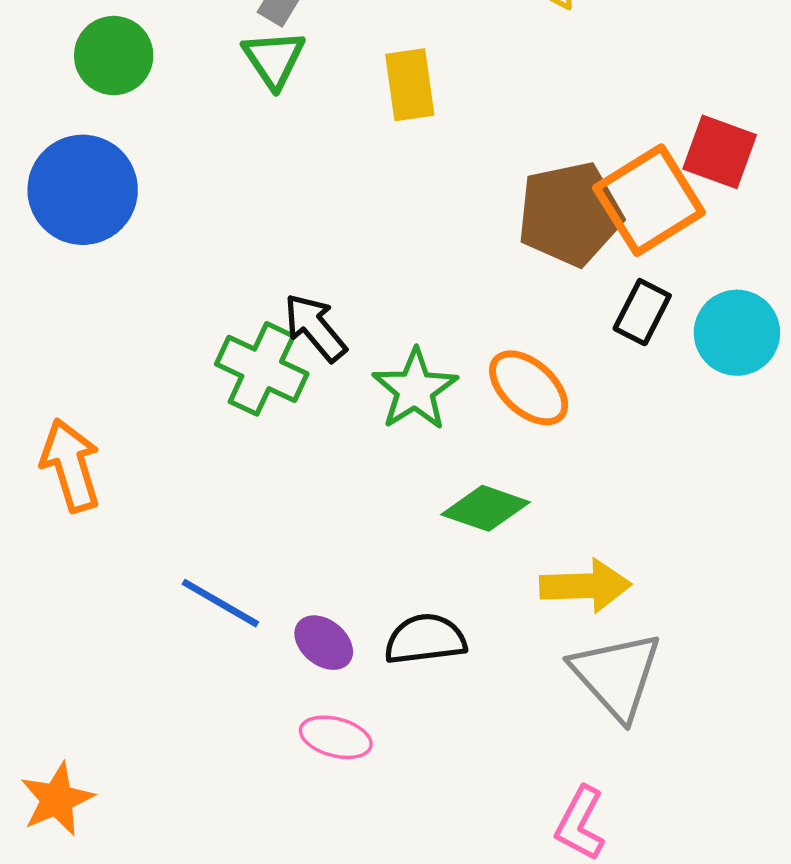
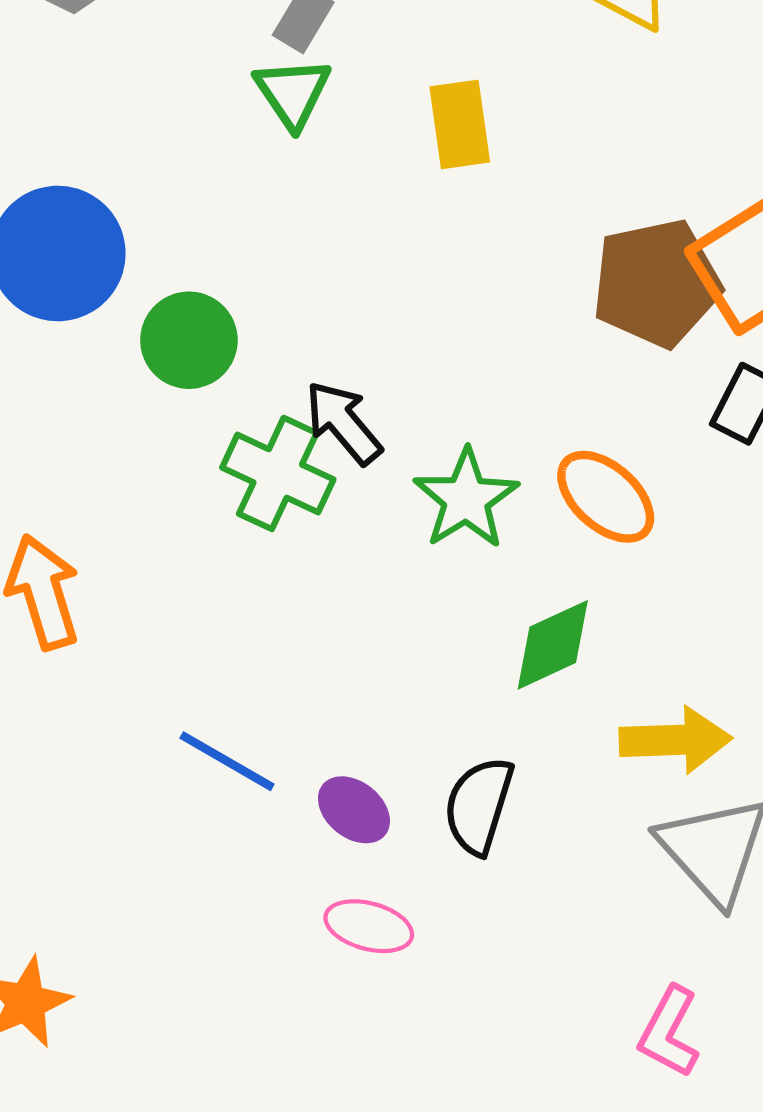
green circle: (114, 56) -> (189, 340), moved
green diamond: (486, 508) -> (553, 645), turned -44
black semicircle: (425, 639) -> (479, 806), turned -66

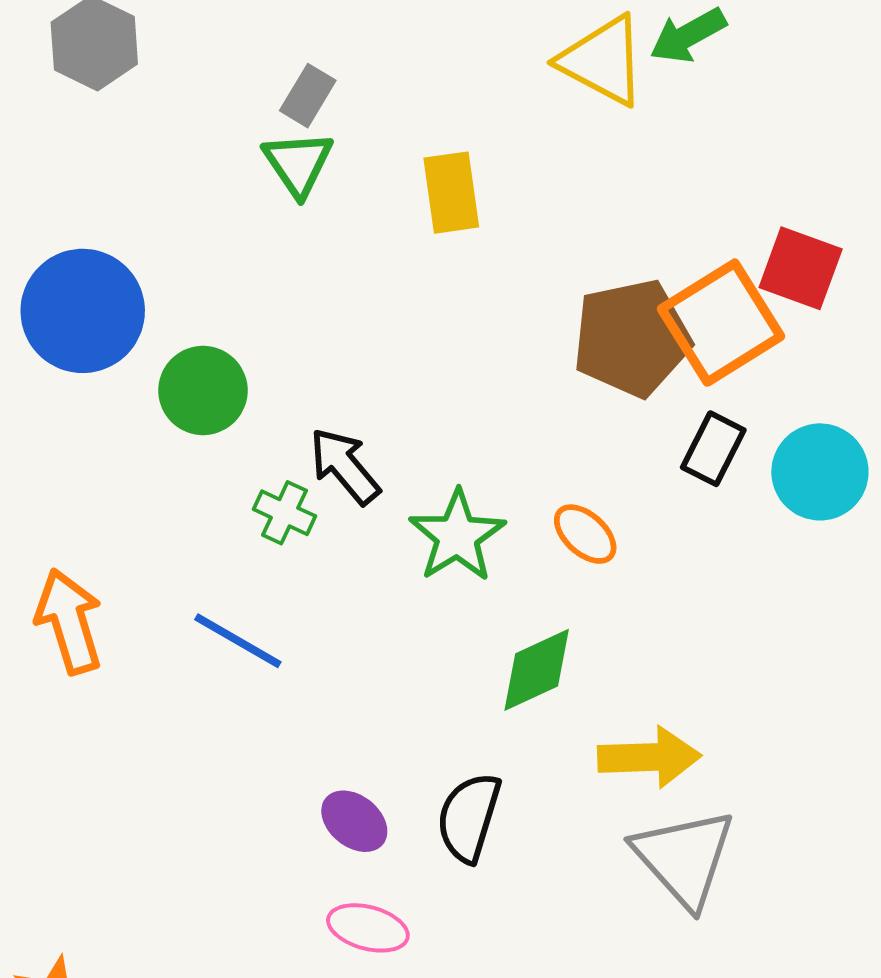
green cross: (278, 473) -> (284, 513), size x0.6
orange ellipse: (606, 497) -> (585, 534), size x0.7
blue line: (227, 761) -> (238, 641), moved

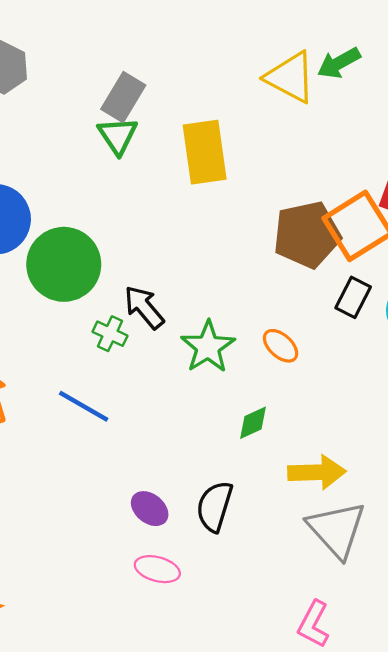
gray rectangle: (308, 96) -> (123, 97), size x1.4
yellow rectangle: (451, 193) -> (205, 152), size x1.4
green circle: (203, 390) -> (64, 264), size x1.5
green diamond: (537, 670) -> (253, 423), size x0.7

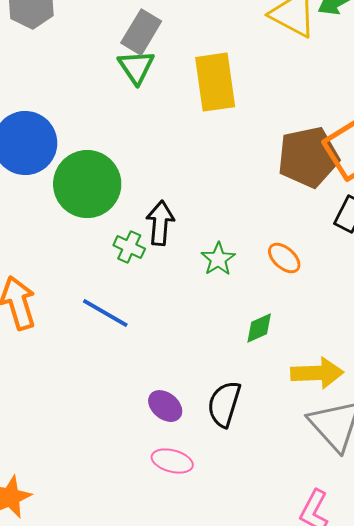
black arrow: (144, 307) -> (160, 223), turned 45
green star: (208, 347) -> (218, 259), size x0.7

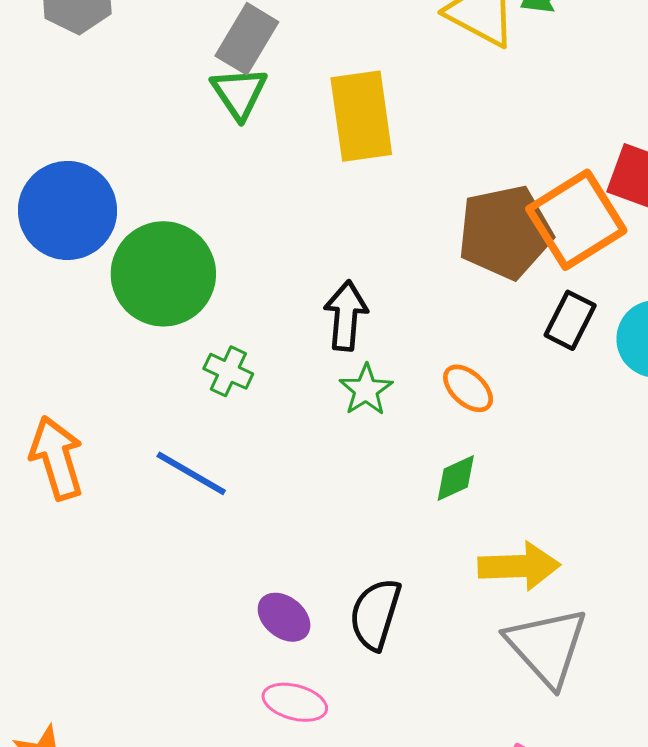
black arrow: (160, 223) -> (346, 316), moved
green diamond: (259, 328) -> (456, 478), moved

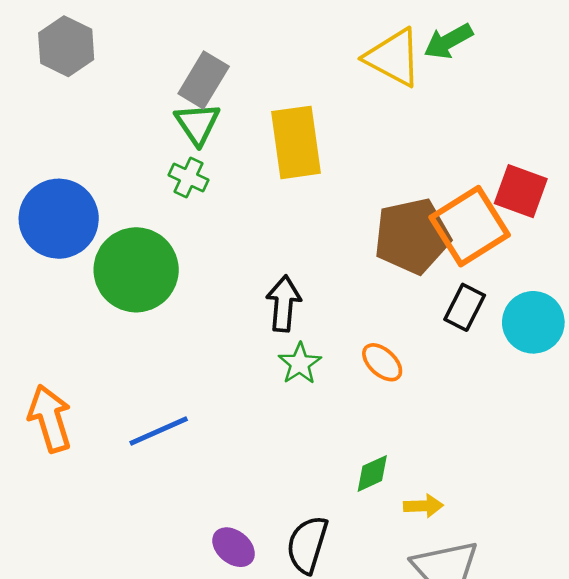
green cross: (228, 371) -> (189, 177), moved
blue line: (191, 473) -> (159, 431), turned -54
green diamond: (456, 478) -> (372, 473), moved
yellow arrow: (519, 566) -> (423, 506), size x0.6

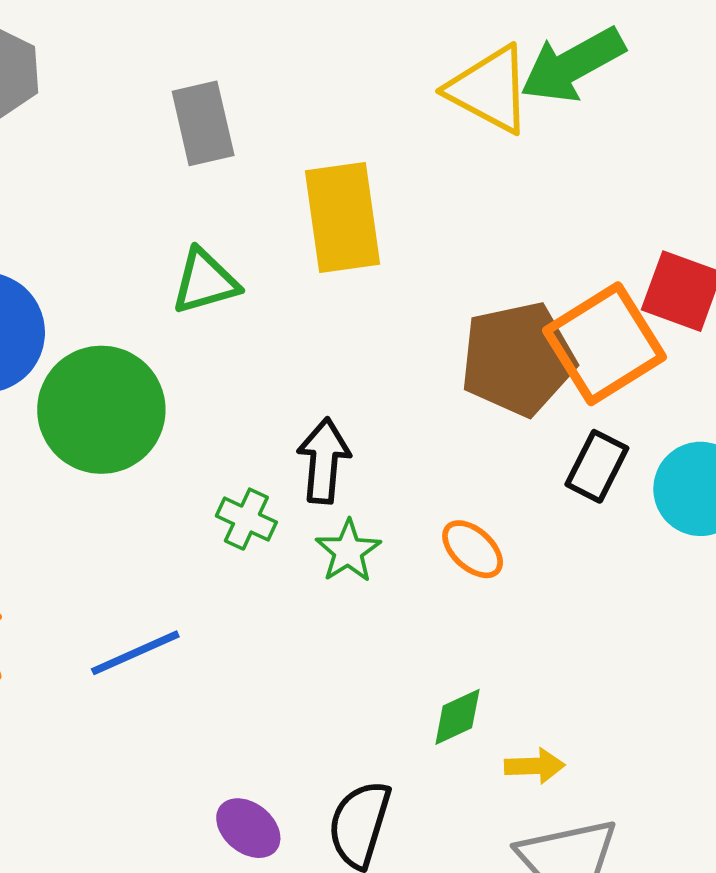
green arrow: (448, 41) -> (572, 65), size x1.4
gray rectangle: (204, 80) -> (203, 123), turned -44
green triangle: (197, 124) -> (205, 282), moved, turned 48
green cross: (189, 177) -> (246, 519), moved

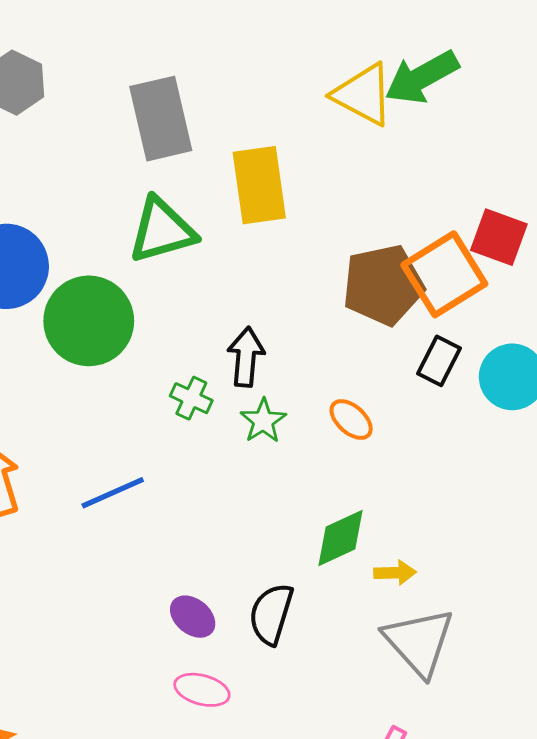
gray rectangle: (203, 123) -> (161, 119), size x1.4
green triangle: (205, 282) -> (162, 230), size x1.4
green diamond: (457, 717) -> (340, 538), size x1.4

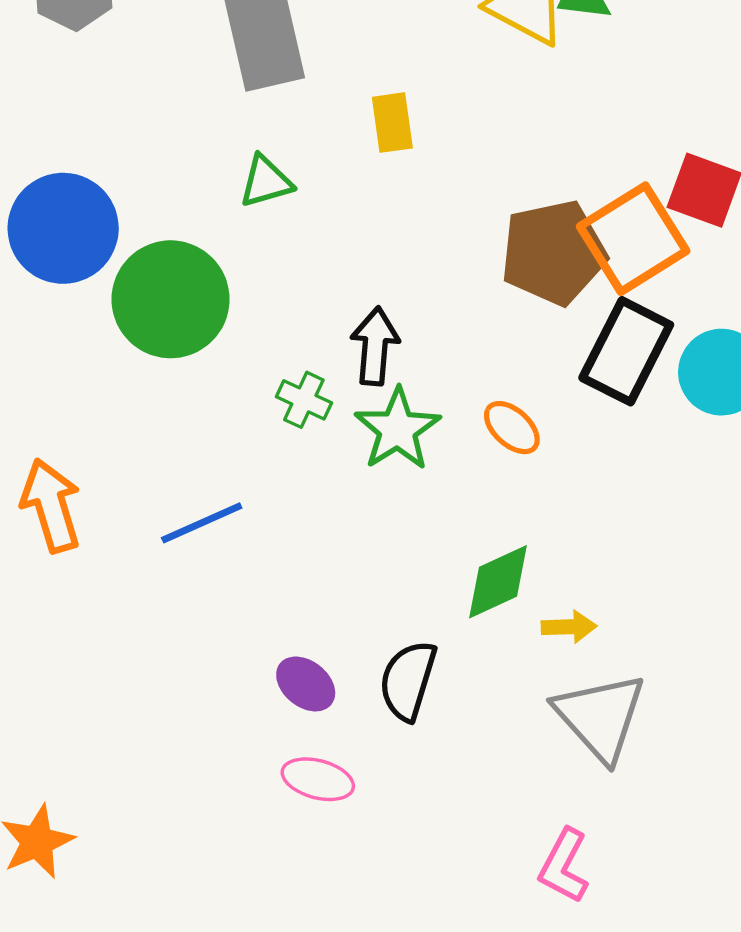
yellow rectangle: (259, 185) -> (392, 123), size x0.6
green triangle: (162, 230) -> (266, 182), size x0.6
black rectangle: (439, 361) -> (626, 351), size x1.6
green star: (263, 421) -> (398, 429), size x1.4

